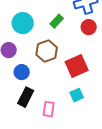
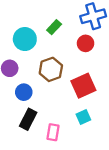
green rectangle: (57, 21) -> (54, 27), moved
red circle: (89, 27) -> (86, 43), moved

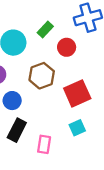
red circle: (86, 43) -> (67, 47), moved

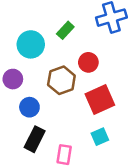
red circle: (67, 47) -> (88, 62), moved

